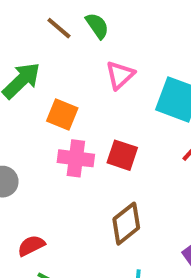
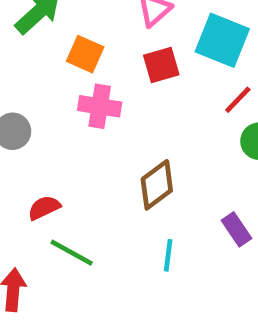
red square: (122, 155) -> (161, 65), moved, turned -36

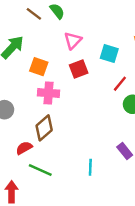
cyan square: (222, 40) -> (109, 54), size x0.7
brown diamond: (157, 185) -> (44, 128), moved

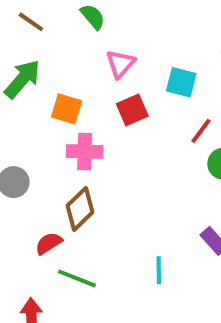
brown line: (34, 14) -> (31, 22), moved

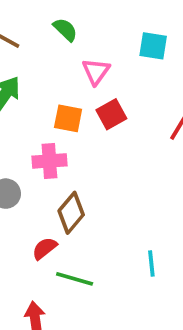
cyan square: (181, 82) -> (153, 46), moved
orange square: (67, 109) -> (68, 118), moved
pink cross: (85, 151) -> (49, 161), moved

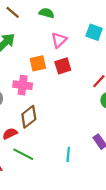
green semicircle: (65, 30) -> (47, 13), turned -40
orange square: (68, 118) -> (38, 63), turned -35

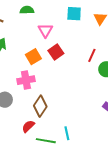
cyan line: (68, 154) -> (67, 133), moved

